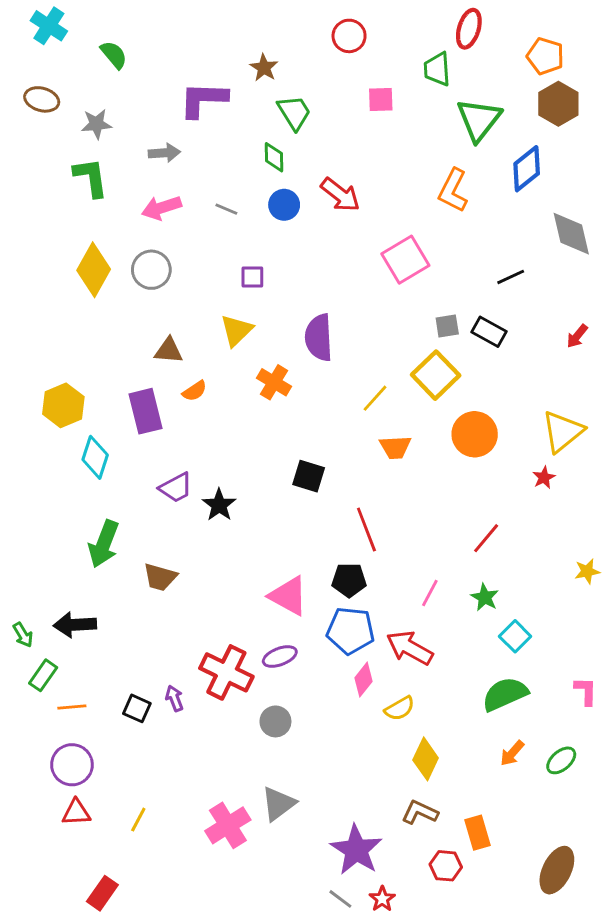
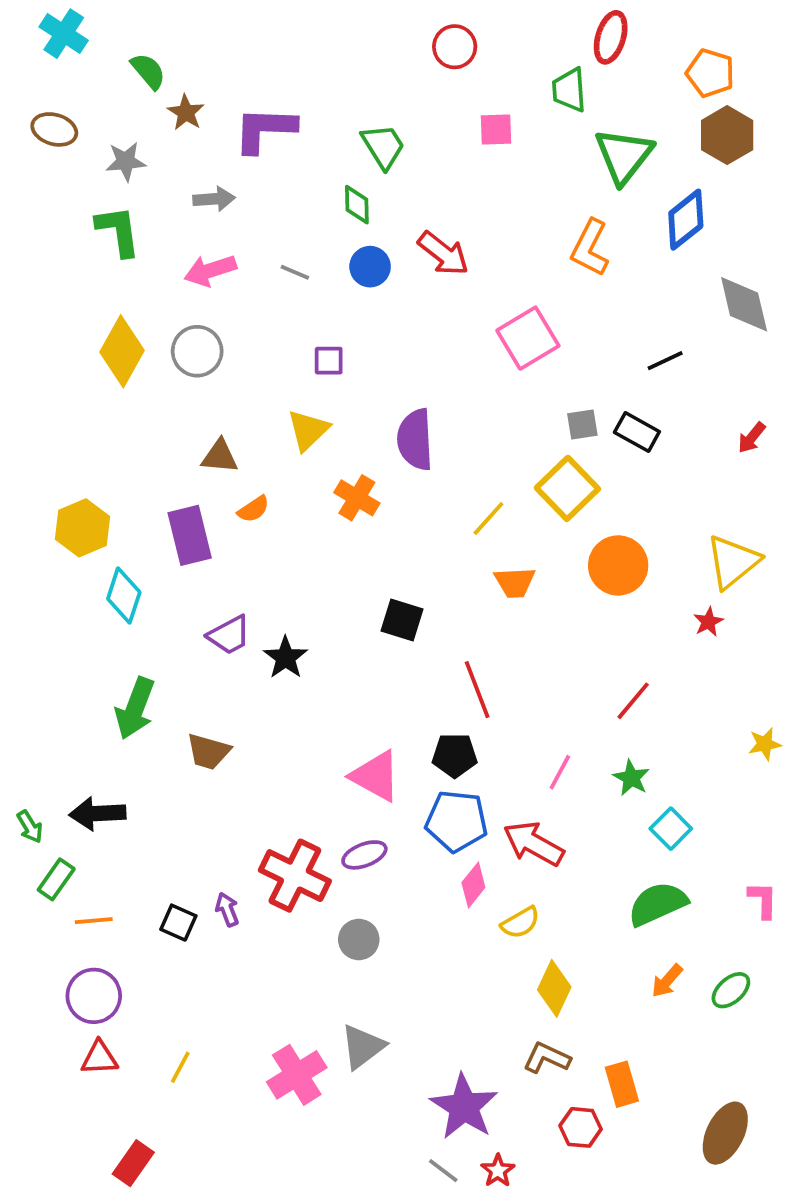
brown star: (264, 68) -> (186, 113), moved

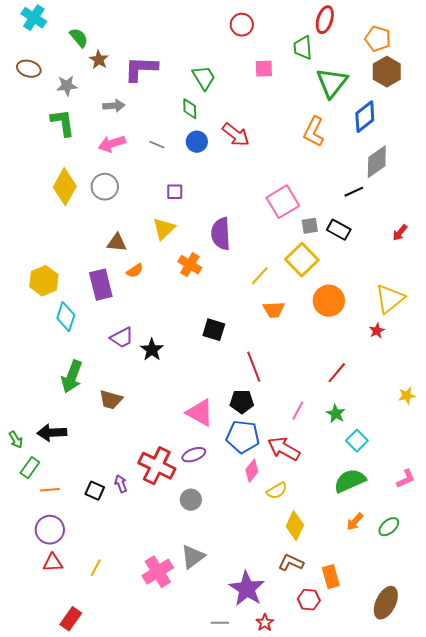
gray diamond: (744, 304) -> (377, 162), moved, turned 68
pink square: (528, 338) -> (283, 202), moved
pink L-shape: (763, 900) -> (406, 479), turned 65
gray line: (443, 1171) -> (220, 623), moved, turned -36

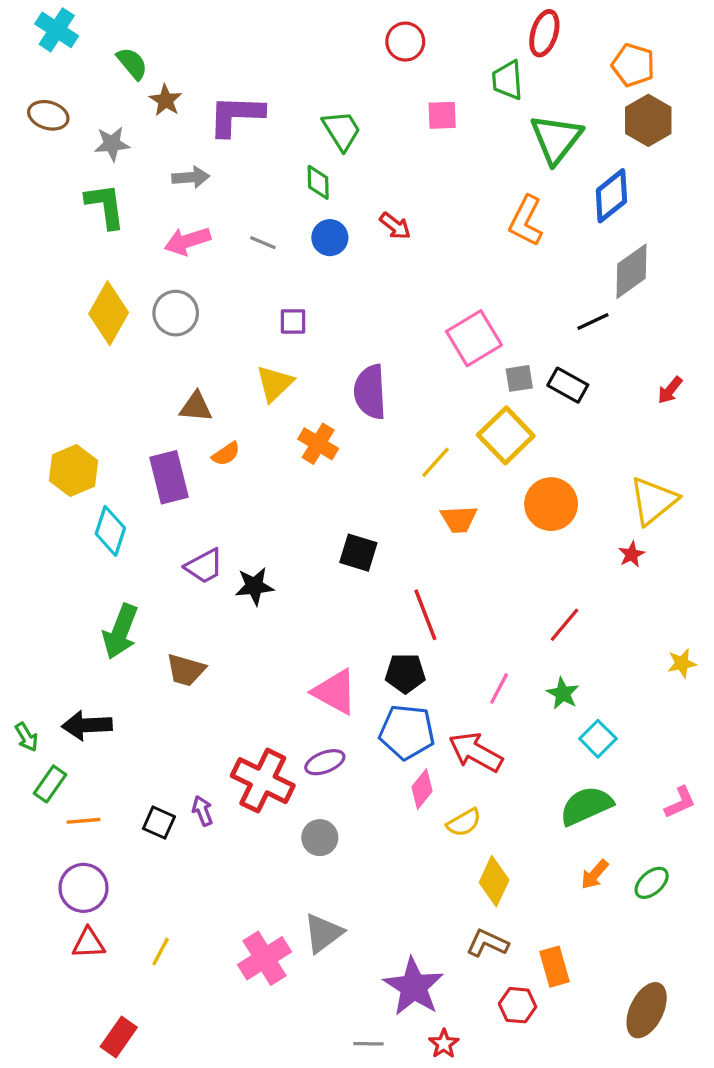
red arrow: (236, 135) -> (395, 226), size x0.7
black star: (152, 350) -> (254, 586), turned 30

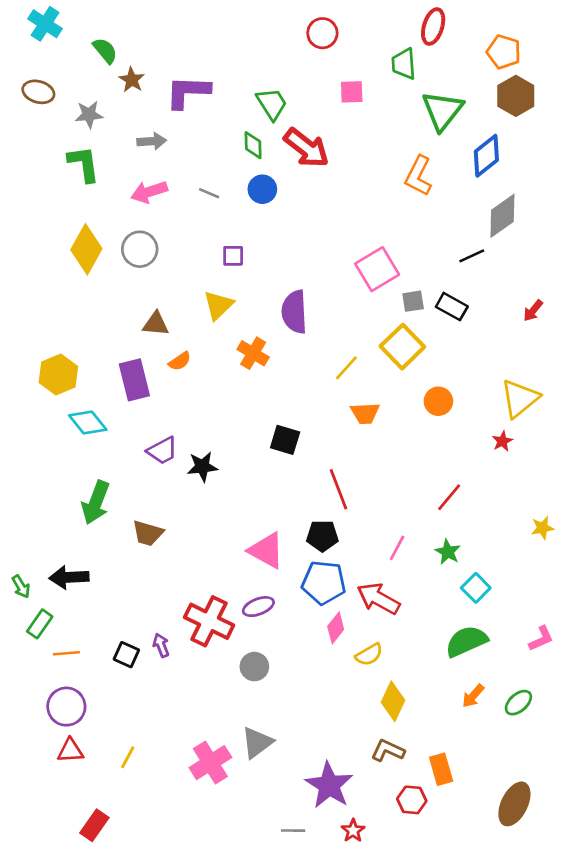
red arrow: (395, 226) -> (306, 148), moved, size x1.8
orange circle: (551, 504) -> (438, 401), size x0.7
cyan diamond: (110, 531) -> (88, 423), turned -57

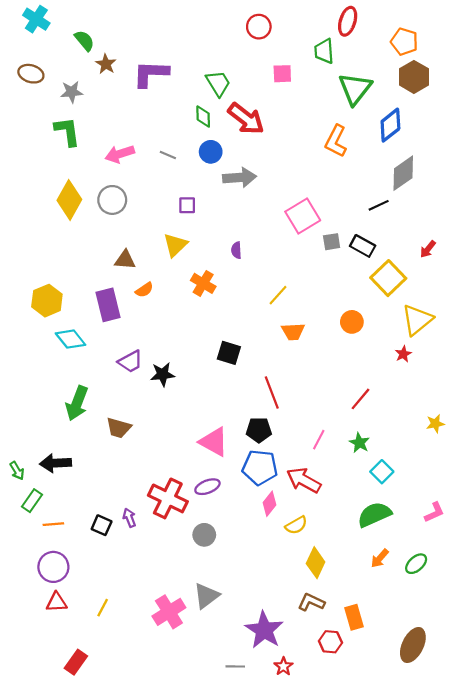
gray arrow: (152, 141) -> (240, 177), moved, size x1.4
purple semicircle: (294, 312) -> (236, 250), size x0.5
yellow square: (402, 347) -> (388, 278), moved

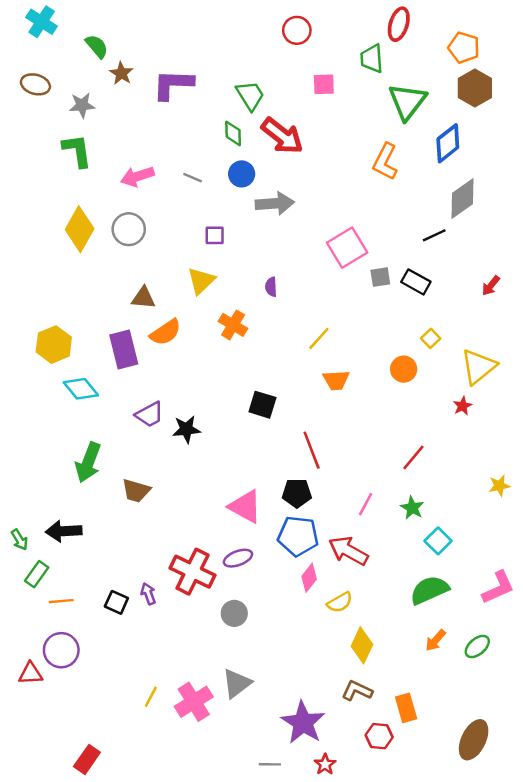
yellow square: (388, 278) -> (431, 338), moved, size x0.5
orange semicircle: (144, 290) -> (166, 332), size x1.5
pink L-shape: (434, 512) -> (498, 588), size x1.4
red triangle: (57, 602) -> (31, 673), moved
yellow line: (103, 608) -> (151, 697), moved

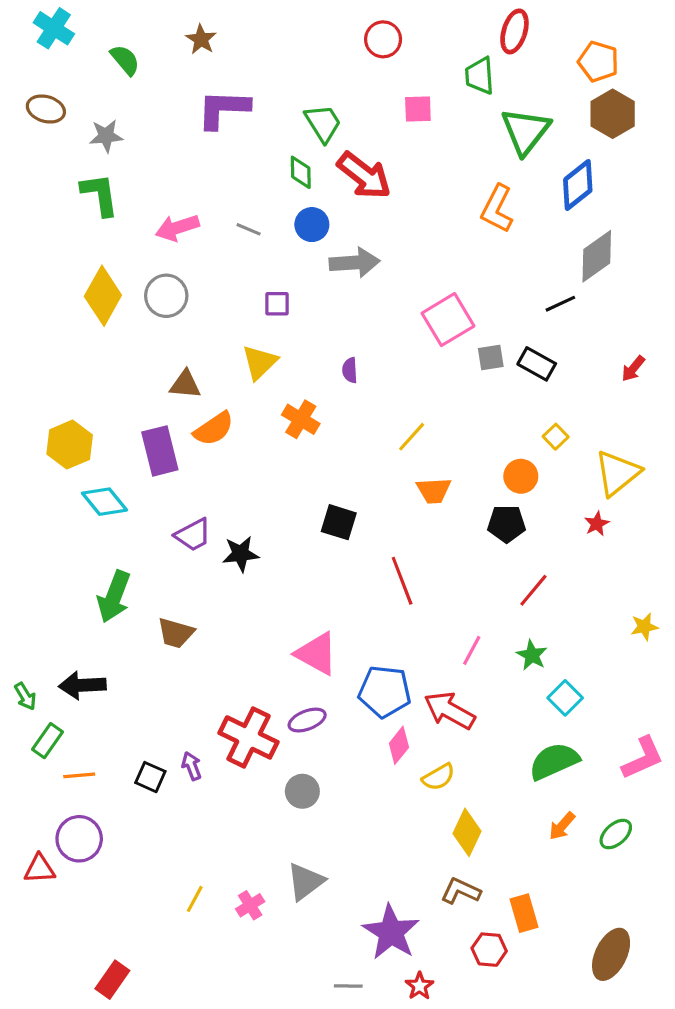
brown star: (121, 73) -> (201, 39), moved
black pentagon: (297, 493) -> (507, 524), moved
pink cross: (194, 702) -> (250, 905), size x0.6

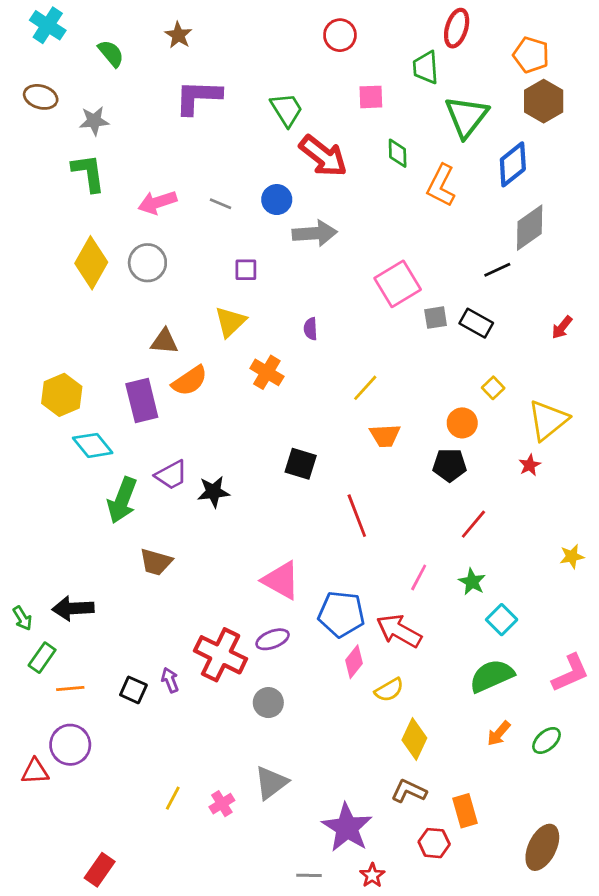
green diamond: (301, 172) -> (398, 153), moved
green arrow: (114, 597) -> (122, 500), moved

